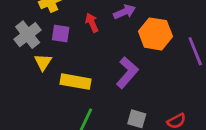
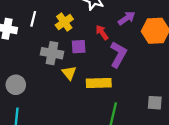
gray cross: (28, 35) -> (52, 53), turned -30
purple L-shape: (127, 73) -> (118, 54), moved

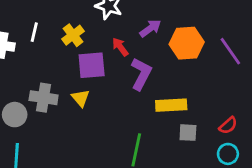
purple square: (79, 47) -> (92, 65), size x1.5
gray cross: (52, 53) -> (44, 98), moved
yellow rectangle: (99, 83) -> (171, 105), moved

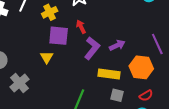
purple arrow: (150, 28) -> (117, 45), moved
orange hexagon: (187, 43) -> (141, 67), moved
gray cross: (44, 98) -> (19, 83), moved, turned 30

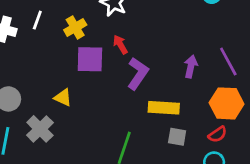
purple arrow: (117, 45) -> (191, 67), moved, turned -49
yellow triangle: (47, 57) -> (63, 98), moved, turned -32
orange hexagon: (141, 67) -> (227, 103), moved

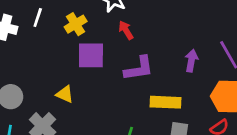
red arrow: (120, 45) -> (126, 30), moved
purple L-shape: (138, 73) -> (139, 69), turned 48

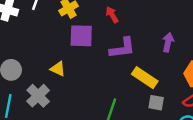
yellow rectangle: (165, 102) -> (145, 78), turned 30

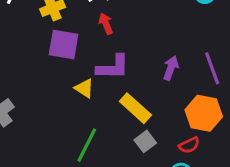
yellow triangle: (58, 69) -> (84, 88), moved
gray square: (156, 103) -> (145, 141), turned 35

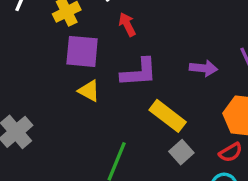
purple arrow: (171, 68) -> (203, 68), turned 80
yellow triangle: (84, 88) -> (89, 91), moved

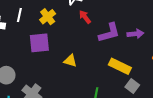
purple square: (82, 51) -> (39, 43), moved
purple L-shape: (139, 72) -> (109, 33), moved

